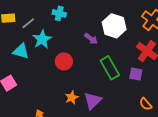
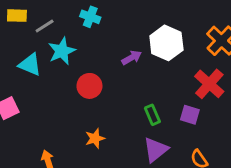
purple arrow: (91, 39) -> (132, 58), turned -72
green rectangle: (110, 68) -> (152, 115), moved, size x0.6
purple triangle: (93, 101) -> (156, 150), moved

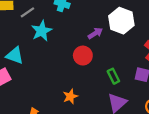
cyan triangle: (30, 65) -> (15, 56), moved
red circle: (89, 86) -> (83, 56), moved

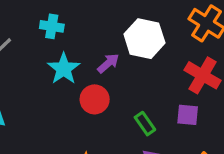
cyan star: (42, 31) -> (64, 69), moved

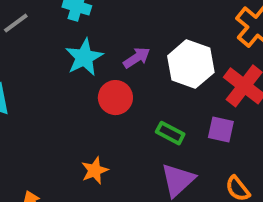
white hexagon: (144, 39) -> (191, 64), moved
green rectangle: (145, 124) -> (170, 133), turned -35

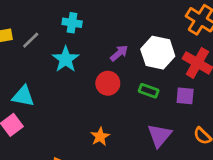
cyan star: (84, 57) -> (66, 59), moved
green rectangle: (170, 133) -> (149, 91), moved

